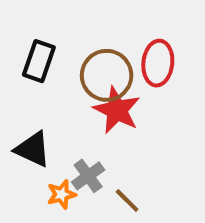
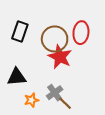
black triangle: (33, 149) -> (17, 77), turned -30
gray cross: (88, 176) -> (55, 93), moved

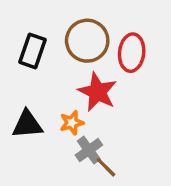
brown circle: (55, 39) -> (87, 41), moved
orange star: (31, 100) -> (72, 123), moved

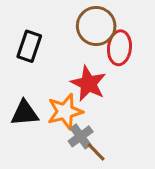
brown circle: (87, 41) -> (96, 26), moved
orange star: (72, 123) -> (65, 112), size x1.6

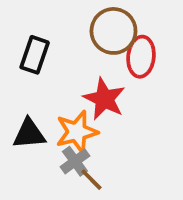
gray cross: (81, 136) -> (75, 161), moved
brown line: (96, 152) -> (91, 180), moved

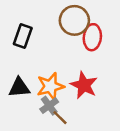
red star: (104, 99) -> (84, 85), moved

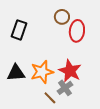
brown circle: (74, 20) -> (62, 17), size x0.6
gray cross: (49, 106) -> (65, 88), moved

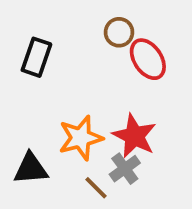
red ellipse: (77, 31) -> (148, 59), turned -40
black triangle: (16, 73) -> (31, 169), moved

